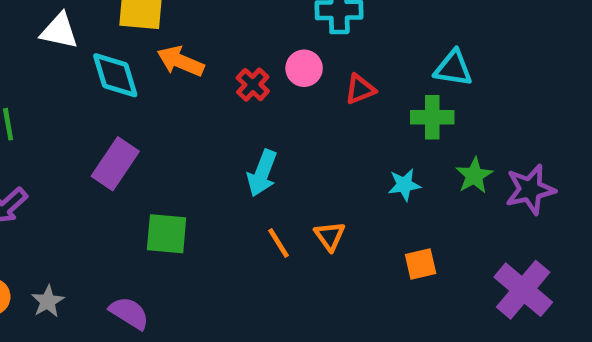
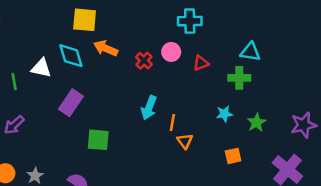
white triangle: (59, 31) -> (41, 68), moved
green star: (474, 175) -> (257, 122), moved
purple star: (530, 189) -> (304, 125), moved
orange line: (278, 243) -> (172, 122), moved, turned 42

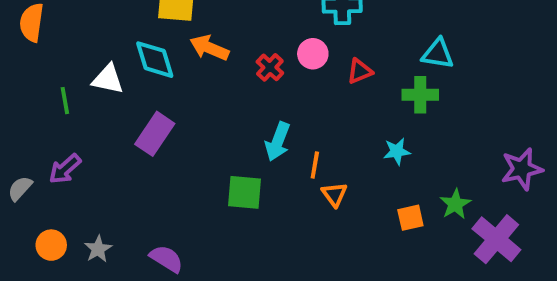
green star: (257, 122) -> (455, 204), moved
green square: (98, 140) -> (245, 192), moved

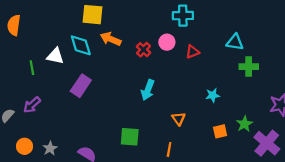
green cross: (420, 95) -> (249, 67), moved
orange line: (315, 165) -> (169, 149), moved
green square: (245, 192) -> (130, 137), moved

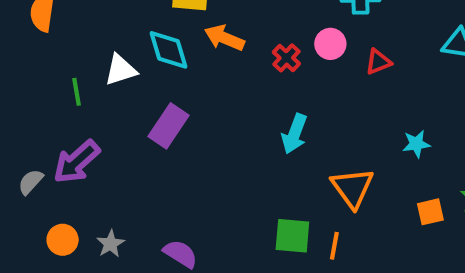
white triangle: (55, 56) -> (121, 70), turned -30
purple arrow: (32, 105) -> (77, 162), size x1.4
orange triangle: (179, 119) -> (352, 188), size x1.6
green square: (130, 137) -> (292, 236), moved

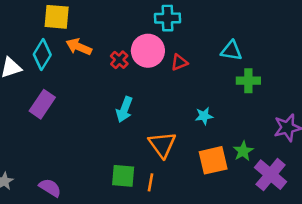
pink circle: (330, 44) -> (148, 51), size x1.6
cyan diamond: (168, 50) -> (42, 55), turned 48
orange square: (430, 212) -> (213, 160), size x1.6

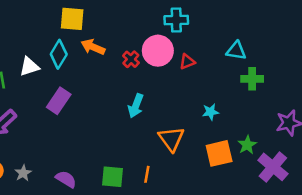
green square: (123, 176) -> (113, 177), moved
orange line: (151, 182) -> (147, 174), moved

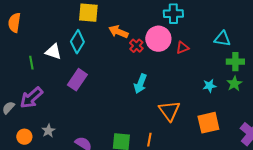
orange arrow: (93, 47) -> (118, 32), moved
white triangle: (29, 67) -> (53, 52), turned 36
cyan star: (210, 112) -> (209, 86), moved
green star: (247, 145) -> (234, 84), moved
gray star: (23, 173) -> (48, 131), moved

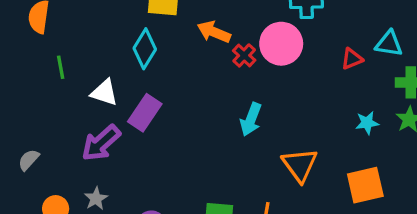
red triangle: (182, 48) -> (352, 59), moved
white triangle: (53, 52) -> (104, 93), moved
green line: (31, 63) -> (61, 67), moved
purple arrow: (31, 98) -> (101, 143), moved

